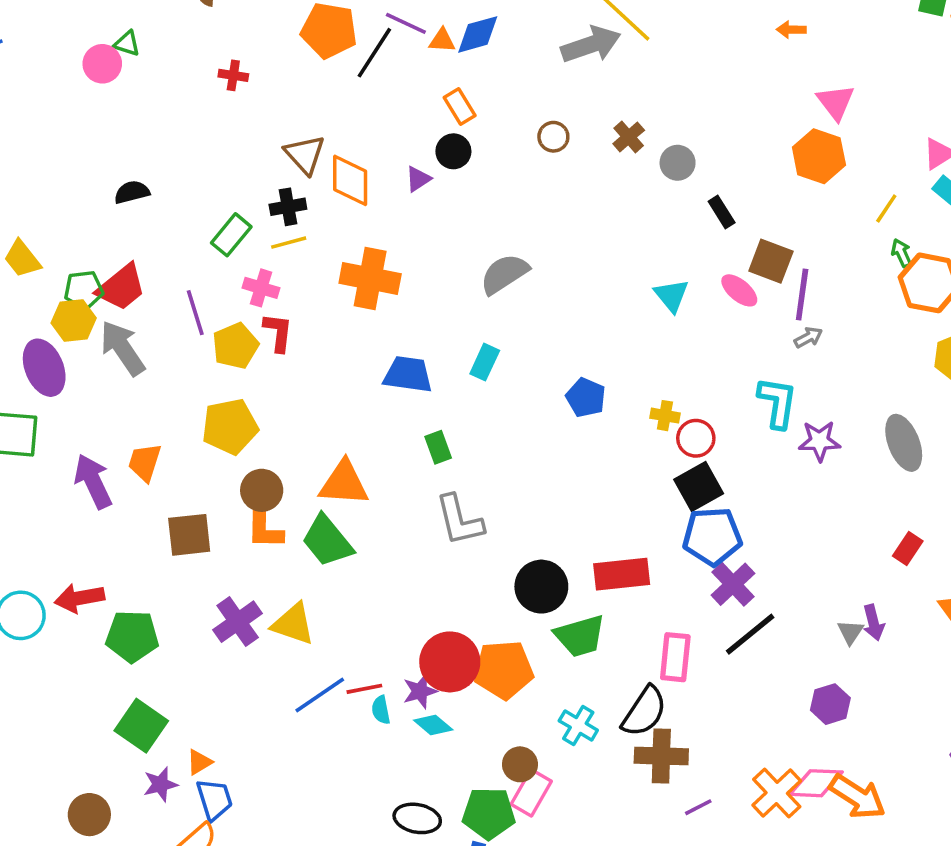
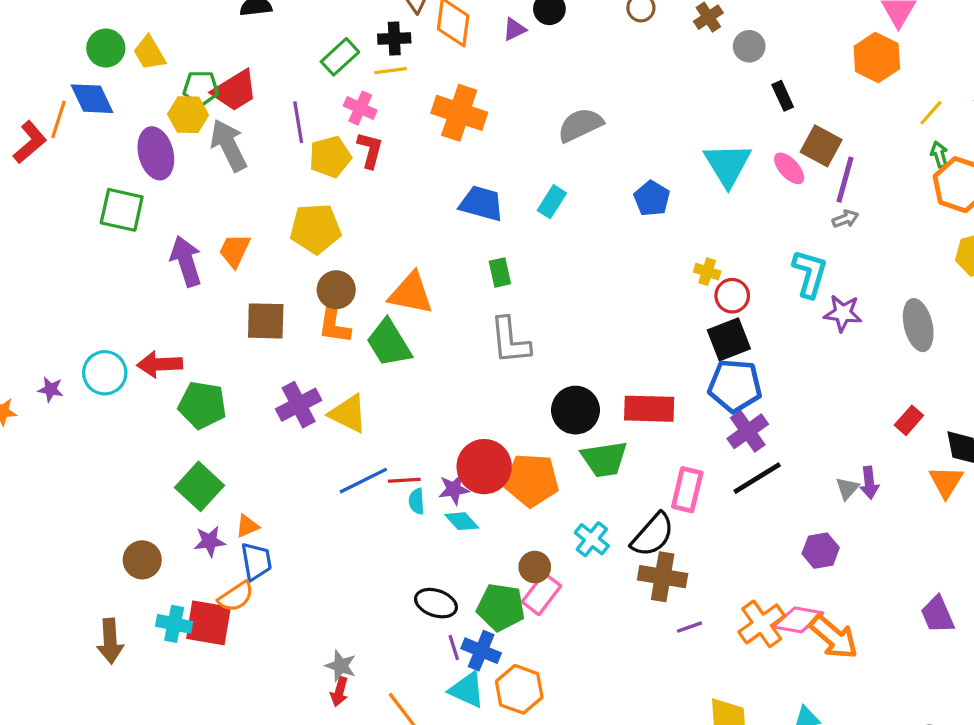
cyan triangle: (671, 295) -> (728, 165), size x1.5
blue pentagon: (586, 398) -> (652, 198), moved

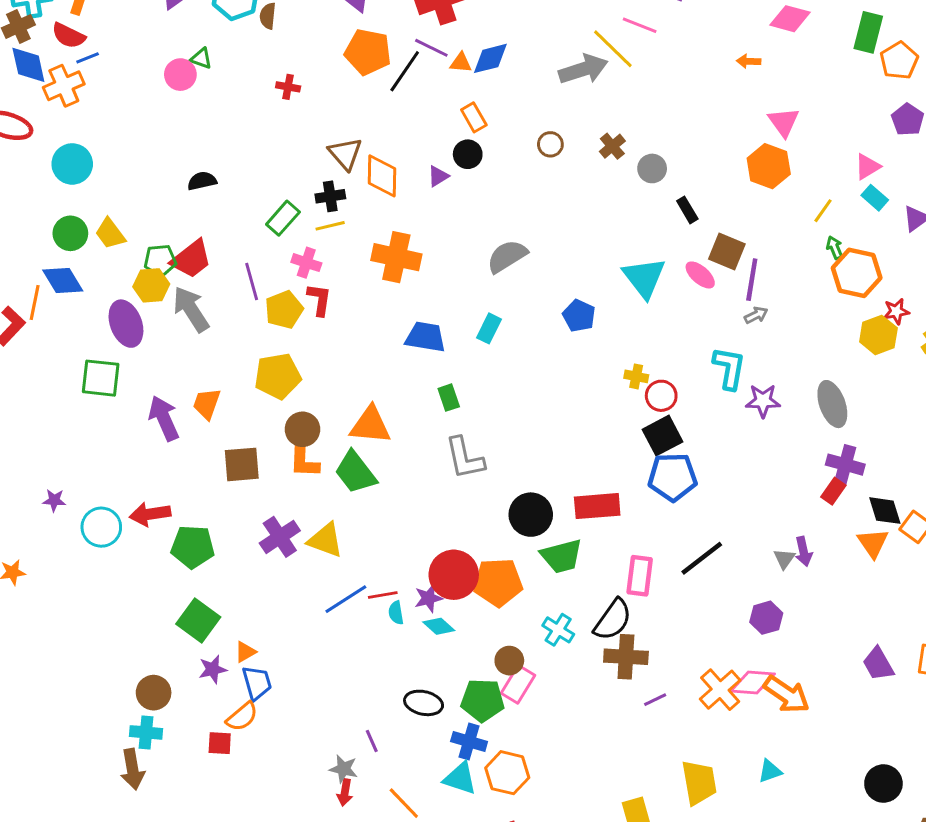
purple star: (51, 389) -> (54, 500), moved
purple cross: (748, 431) -> (845, 465), moved, turned -33
red square: (208, 623) -> (220, 743), size x0.6
cyan cross: (174, 624) -> (146, 732), moved
purple line: (454, 648) -> (372, 741), moved

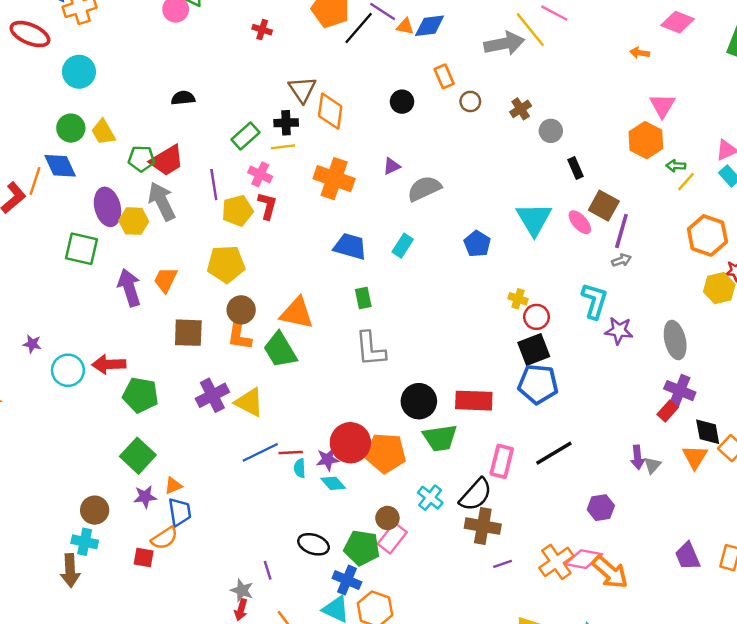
orange rectangle: (474, 117) -> (444, 76), moved
purple triangle: (438, 176) -> (392, 166), moved
green arrow: (835, 248) -> (676, 166), moved, turned -72
yellow hexagon: (151, 285) -> (134, 221), moved
gray triangle: (784, 559) -> (652, 465), moved

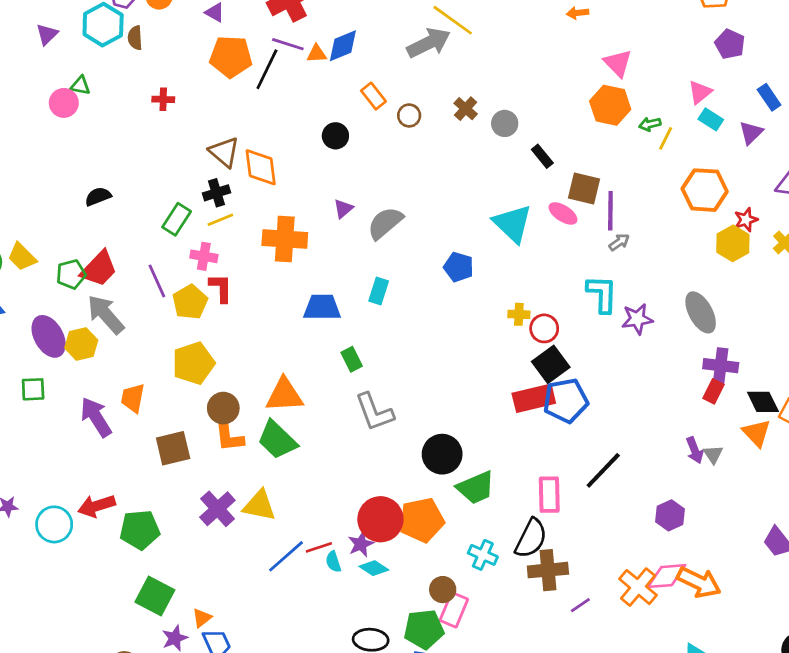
green square: (82, 249) -> (33, 389), size x0.7
red rectangle: (474, 401) -> (534, 398), moved

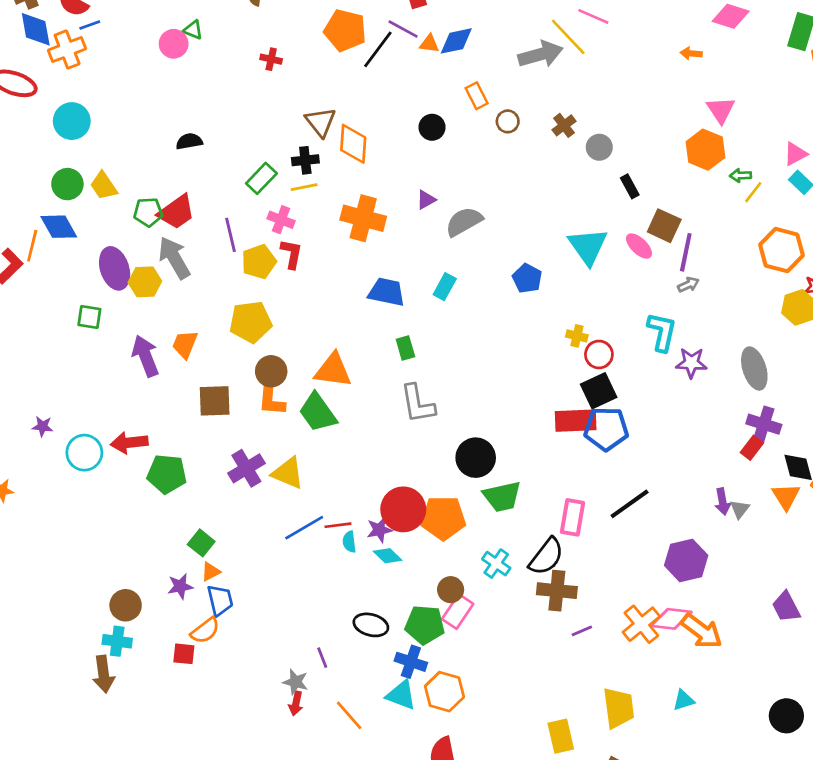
purple hexagon: (670, 515) -> (686, 560), size x1.4
green square: (155, 596) -> (201, 543), moved, size x0.7

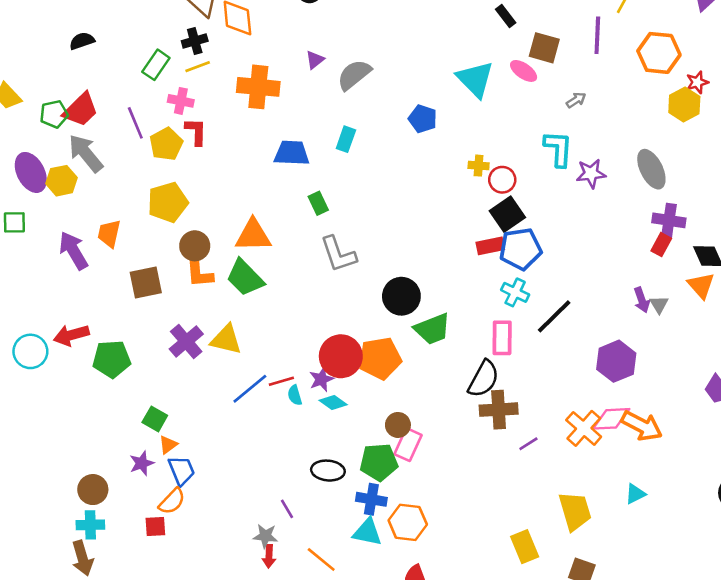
purple line: (686, 252) -> (597, 35), moved
red rectangle: (576, 421) -> (490, 246), size x0.7
cyan cross: (496, 564) -> (515, 292), moved

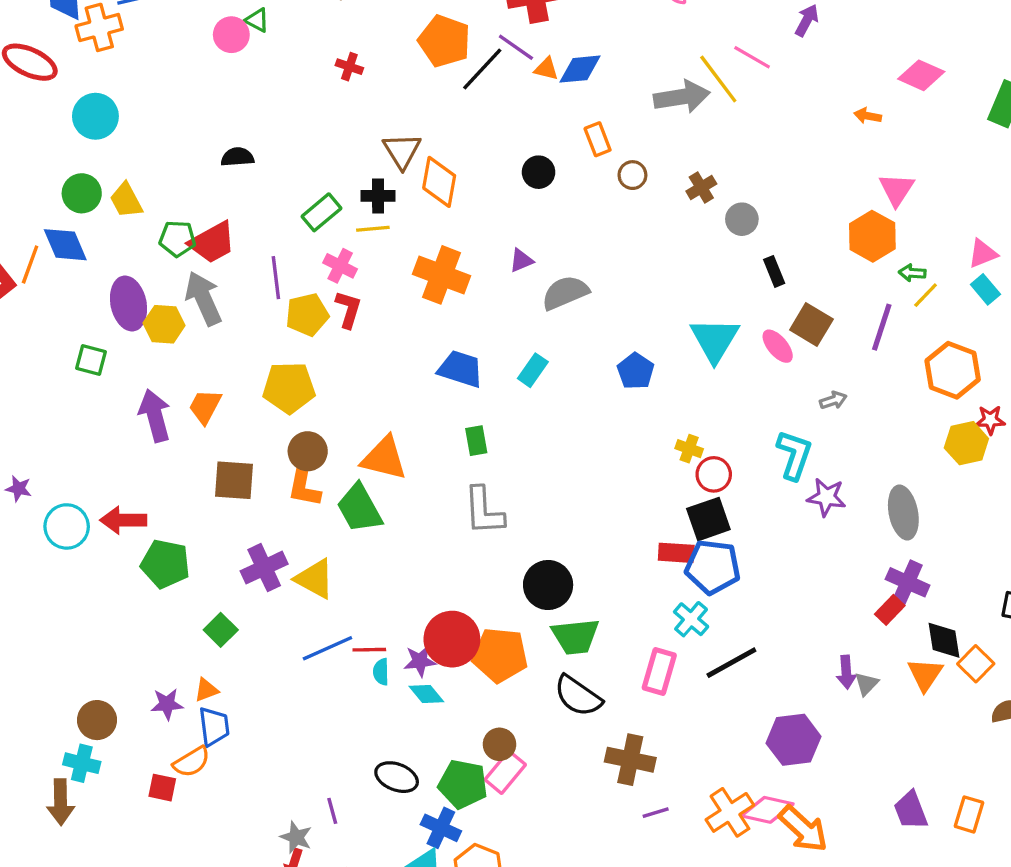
black semicircle: (483, 379) -> (578, 696), moved, turned 81
green square: (155, 419) -> (221, 630), moved

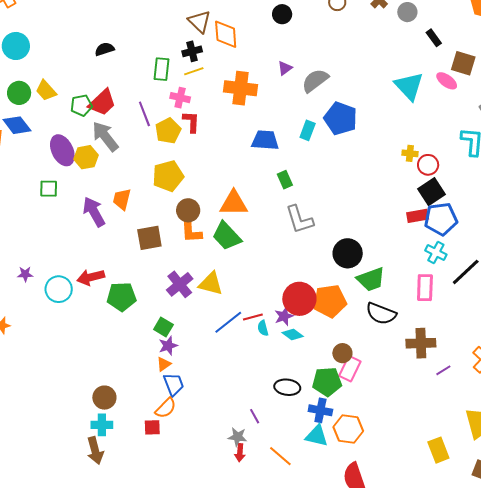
green rectangle: (321, 212) -> (161, 69), turned -30
blue pentagon: (635, 371) -> (341, 118), moved, size x1.5
purple star: (167, 704) -> (168, 346), moved

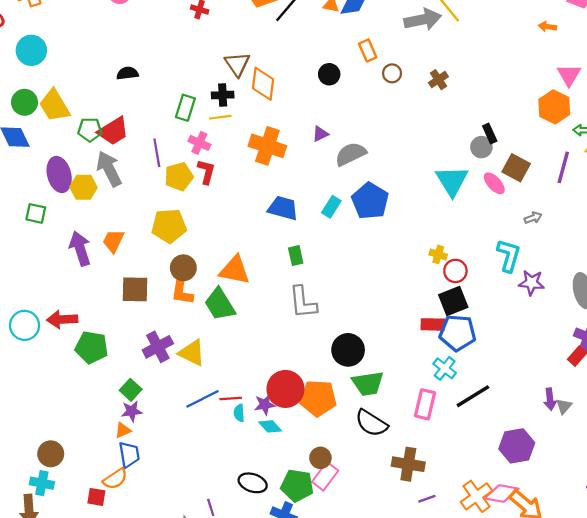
gray circle: (407, 12) -> (481, 147), moved
yellow trapezoid: (46, 90) -> (54, 106), size x1.4

